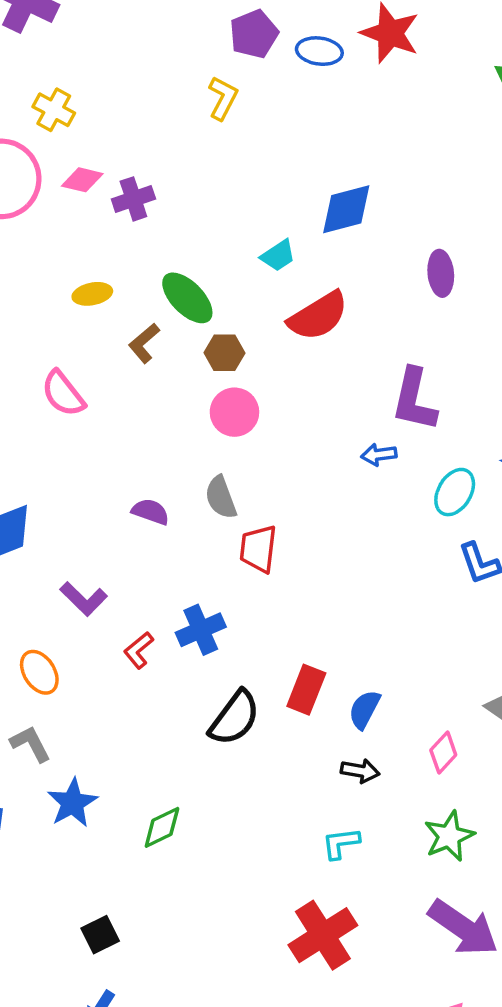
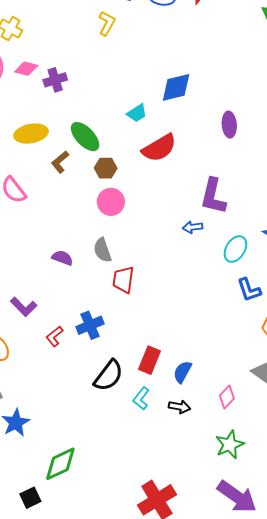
yellow ellipse: (92, 294) -> (31, 134), size x1.5
green diamond: (162, 827) -> (60, 464), moved, size x1.4
cyan L-shape: (341, 843) -> (141, 398), moved, turned -45

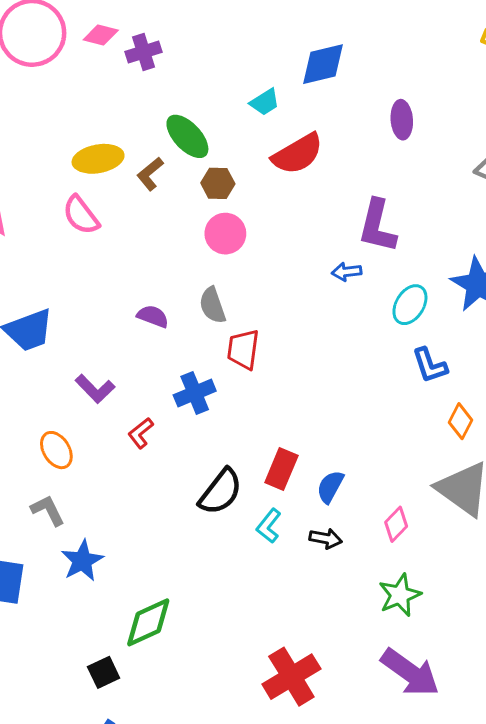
yellow ellipse: (31, 134) -> (98, 159), moved
blue cross: (90, 325) -> (195, 393), moved

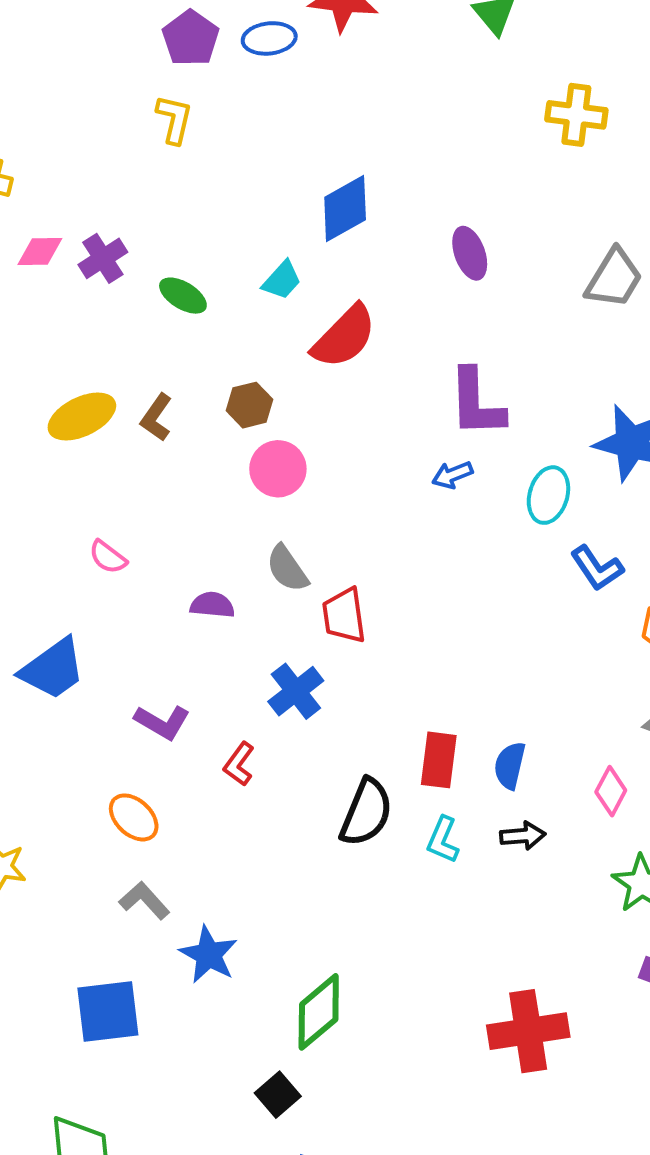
green ellipse: (187, 136) -> (183, 296), moved, size x0.7
pink semicircle: (81, 215) -> (108, 557), moved, size x0.7
red cross: (291, 677) -> (528, 1031), turned 38

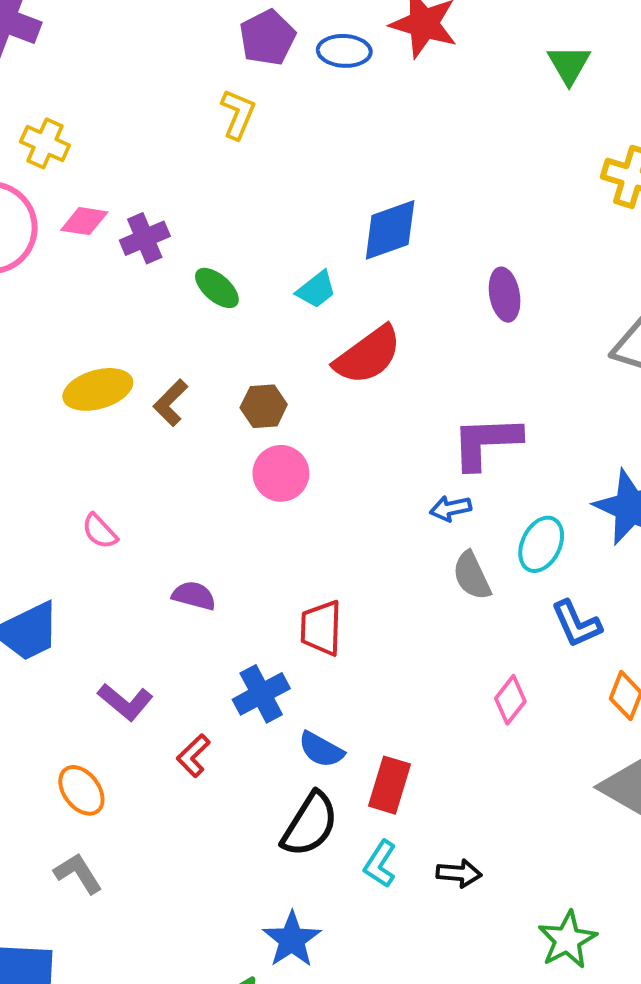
purple L-shape: (476, 403) -> (486, 442), turned 80
gray semicircle: (287, 569) -> (472, 576), moved
blue semicircle: (510, 765) -> (321, 750), moved, turned -84
pink diamond: (611, 791) -> (510, 700), moved
blue star: (209, 955) -> (292, 940), moved

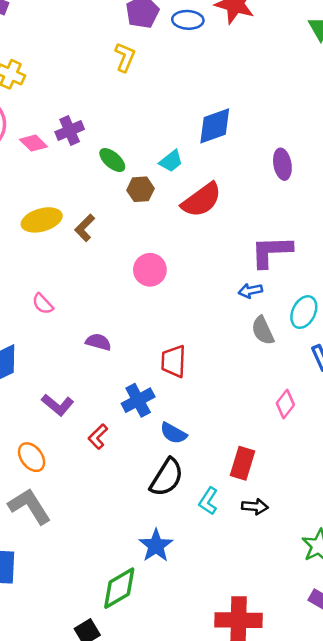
pink diamond: (84, 221) -> (33, 143), moved, turned 36
brown hexagon: (264, 406) -> (141, 189), moved
red rectangle: (389, 785) -> (242, 463), moved
gray L-shape: (78, 873) -> (30, 506), size x1.5

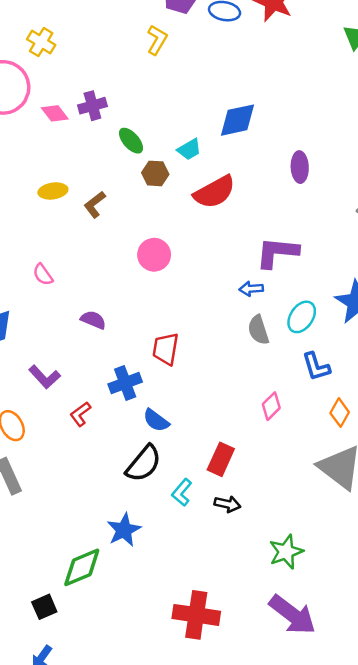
yellow ellipse: (42, 220) -> (53, 191), size x0.7

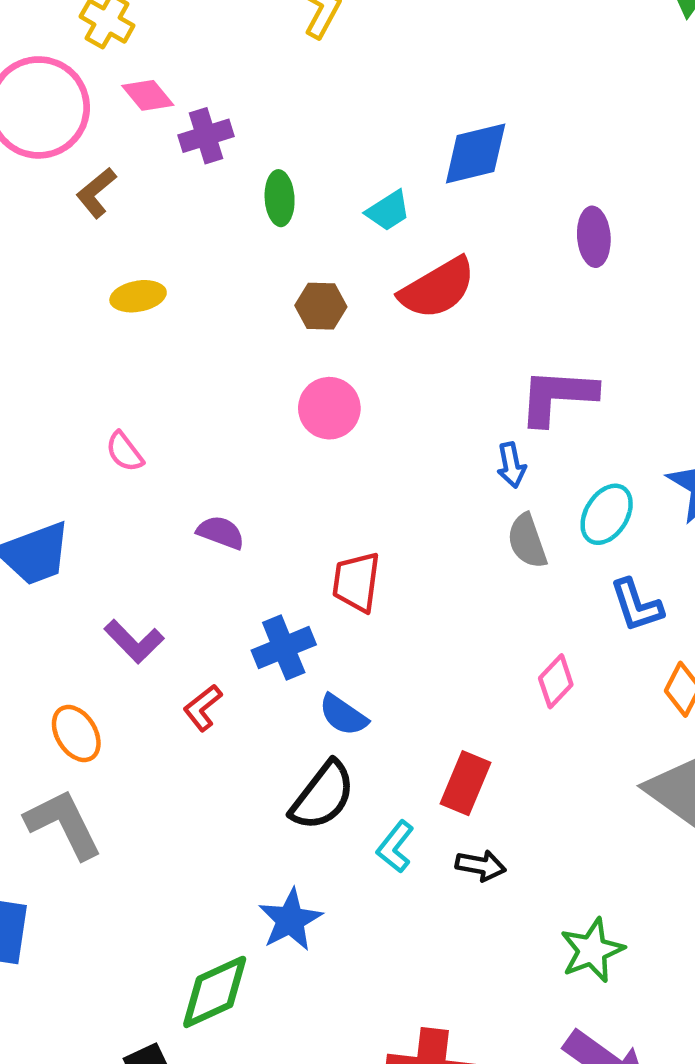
pink diamond: (55, 113) -> (148, 95), moved
green ellipse: (131, 141) -> (280, 198), turned 40
brown hexagon: (155, 173) -> (321, 306), moved
brown L-shape: (95, 205) -> (96, 193), moved
blue arrow: (251, 289) -> (511, 465), turned -95

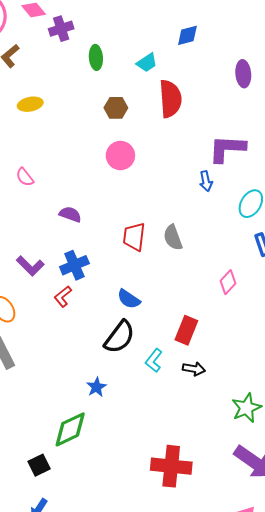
blue diamond: (476, 153) -> (187, 35), size x0.7
red semicircle: (437, 288) -> (170, 99), turned -63
gray semicircle: (527, 541) -> (173, 238), moved
blue cross: (284, 648) -> (74, 265), moved
blue star: (290, 920) -> (96, 387), moved, size x0.7

